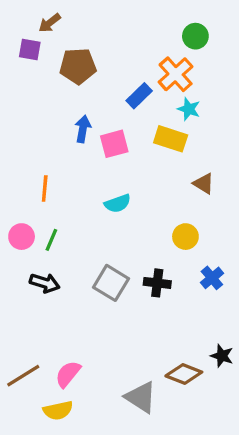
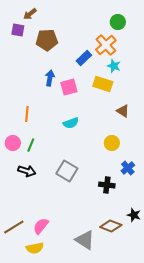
black cross: (157, 283) -> (107, 185), moved

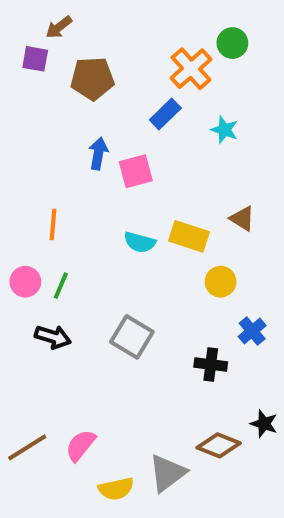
orange cross: (106, 45) -> (191, 69), moved
yellow rectangle: (103, 84) -> (189, 236), moved
cyan semicircle: (71, 123) -> (140, 242), turned 35
gray triangle: (85, 240) -> (167, 473), turned 50
yellow semicircle: (35, 248) -> (116, 489), moved

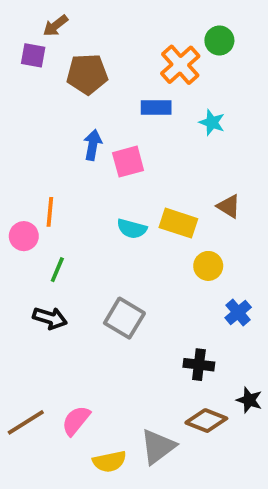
blue rectangle: (165, 114) -> (156, 108), turned 44
pink circle: (25, 282) -> (24, 236), moved
black cross: (211, 365) -> (199, 365), moved

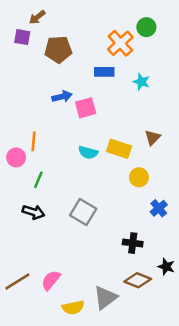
blue arrow: (93, 145) -> (62, 97), turned 66
brown triangle: (229, 206) -> (153, 138), turned 42

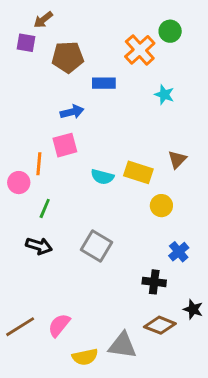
blue rectangle: (104, 72) -> (104, 83), moved
pink square: (86, 108) -> (65, 145), moved
blue cross: (159, 208) -> (179, 252), moved
gray triangle: (105, 298) -> (123, 345), turned 45

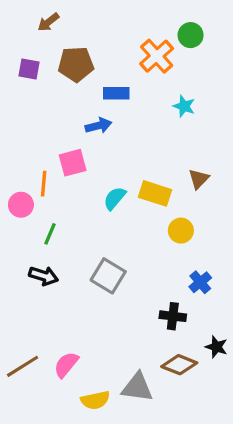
purple square: (26, 43) -> (29, 69), moved
blue arrow: (72, 112) -> (98, 126), moved
cyan semicircle: (102, 177) -> (115, 198), turned 115

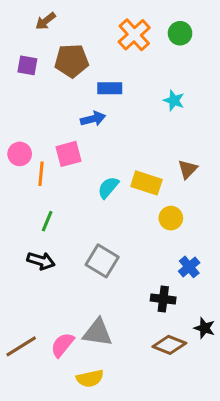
orange cross: (157, 56) -> (134, 35), moved
pink circle: (21, 205) -> (20, 154), moved
gray triangle: (137, 387) -> (98, 333), moved

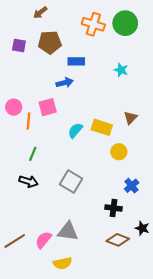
brown arrow: (46, 21) -> (40, 13), moved
green circle: (180, 33) -> (125, 23), size x1.5
orange cross: (134, 35) -> (93, 24), turned -30

